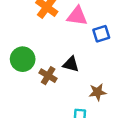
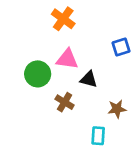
pink triangle: (77, 16) -> (67, 59), moved
brown cross: (48, 76) -> (65, 102), moved

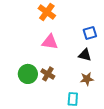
green circle: (38, 74) -> (28, 74), moved
black triangle: (89, 79) -> (85, 55), moved

